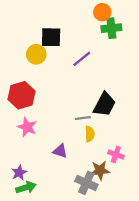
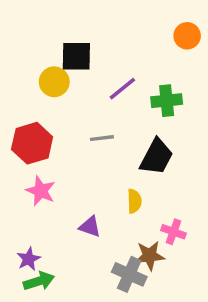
orange circle: (102, 12) -> (187, 36), moved
green cross: (111, 28) -> (167, 101), moved
gray line: (83, 118) -> (102, 138), moved

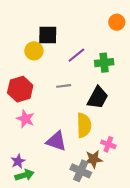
yellow semicircle: (134, 201) -> (84, 125), size x1.6
purple triangle: (90, 227) -> (56, 141), size x1.5

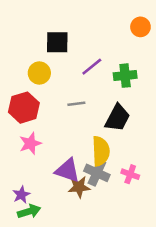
yellow circle: (34, 51) -> (39, 73), moved
pink star: (25, 119) -> (30, 143), turned 30
brown star: (93, 159) -> (79, 187), moved
gray cross: (81, 171) -> (97, 173), moved

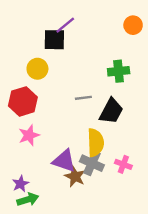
purple line: (92, 67) -> (65, 25), moved
gray line: (76, 104) -> (83, 98), moved
brown star: (79, 187) -> (75, 176), turned 30

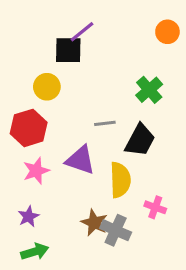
green cross: (119, 71) -> (149, 90), turned -35
purple triangle: (64, 161) -> (80, 160), moved
gray cross: (92, 163) -> (116, 230), moved
purple star: (20, 184) -> (29, 217), moved

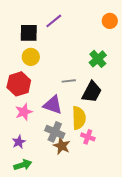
black square: (68, 50) -> (29, 33), moved
pink cross: (155, 207) -> (88, 137), moved
gray cross: (116, 230) -> (55, 132), moved

